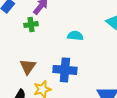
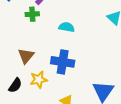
cyan semicircle: (75, 36) -> (67, 27), moved

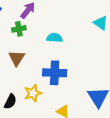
brown triangle: (26, 56) -> (17, 58), moved

